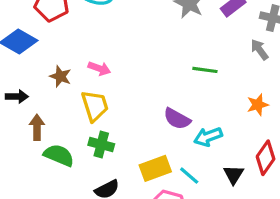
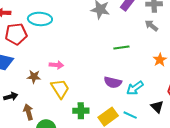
green cross: (101, 145) -> (81, 111), moved

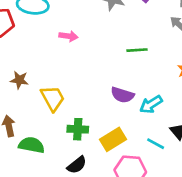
pink arrow: (56, 65) -> (68, 36), moved
cyan line: (130, 115) -> (156, 144), moved

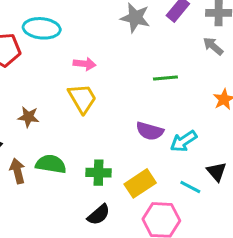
yellow trapezoid: (53, 98) -> (82, 98), moved
green semicircle: (32, 145) -> (51, 164), moved

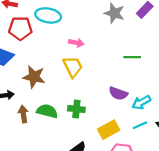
brown star: (28, 117) -> (34, 77), size x1.5
green cross: (99, 173) -> (76, 109), moved
cyan line: (190, 187) -> (140, 125), moved, turned -56

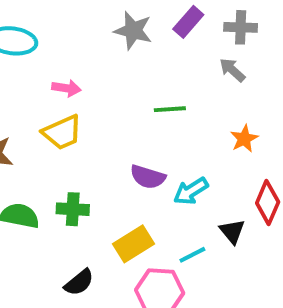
yellow trapezoid: (73, 67) -> (62, 132), turned 95
cyan line: (140, 125) -> (192, 255), moved

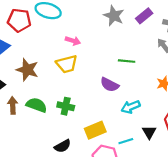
purple semicircle: (148, 177) -> (110, 85), moved

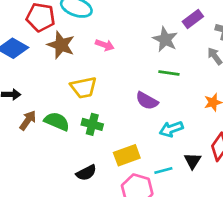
gray star: (114, 16) -> (165, 39), moved
yellow trapezoid: (67, 64) -> (84, 88), moved
brown star: (27, 70) -> (61, 45), moved
brown arrow: (13, 105) -> (28, 120), turned 35

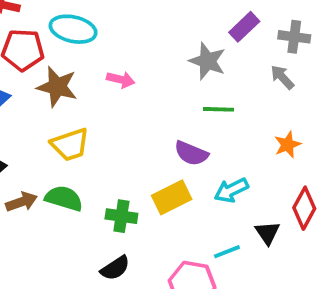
yellow trapezoid: (84, 88) -> (70, 145), moved
brown arrow: (28, 120) -> (22, 202), turned 42
green cross: (92, 124) -> (121, 216), moved
yellow rectangle: (127, 155) -> (172, 197), moved

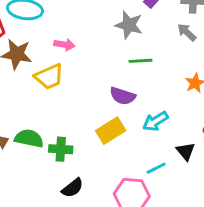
yellow trapezoid: (70, 145) -> (49, 77), moved
green cross: (121, 216) -> (61, 149), moved

